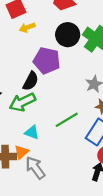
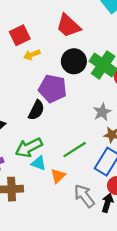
green arrow: (22, 102) -> (29, 147), moved
orange triangle: (21, 152) -> (58, 176), moved
gray arrow: (35, 168) -> (84, 196), moved

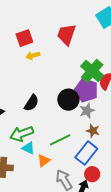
red trapezoid: (68, 26) -> (66, 35), turned 60
black circle: (74, 61) -> (68, 100), moved
purple pentagon: (53, 89) -> (86, 90), moved

